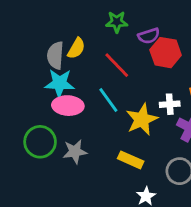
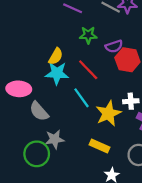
gray semicircle: (55, 55) -> (39, 111), moved, turned -45
cyan star: (60, 83) -> (57, 73), moved
pink ellipse: (68, 106) -> (19, 89), moved
green circle: (40, 142) -> (37, 154), moved

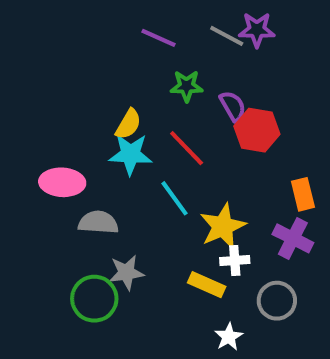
purple semicircle: (114, 46) -> (233, 106), turned -102
white cross: (131, 101) -> (235, 261), moved
gray semicircle: (39, 111) -> (98, 222), turned 135

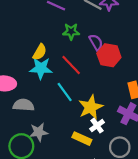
white cross: (235, 261) -> (97, 126), turned -32

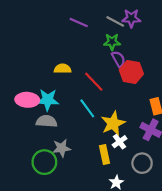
green star: (71, 32) -> (112, 42), moved
yellow semicircle: (40, 52) -> (63, 69), turned -119
cyan star: (41, 68) -> (48, 100), moved
yellow rectangle: (82, 139) -> (104, 155), turned 54

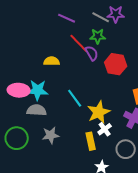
purple semicircle: (118, 59) -> (92, 53), moved
red line: (94, 82) -> (79, 43), moved
green circle: (44, 162) -> (17, 138), moved

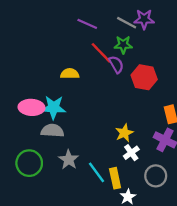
cyan line: (75, 98) -> (96, 172), moved
yellow star: (99, 112) -> (124, 133), size x0.7
gray star: (51, 135) -> (69, 160), turned -30
yellow rectangle: (91, 141) -> (115, 178), moved

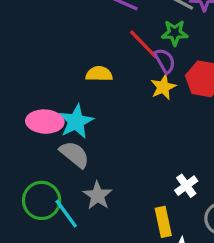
cyan star: (54, 107) -> (76, 122), turned -30
gray semicircle: (52, 131) -> (74, 154), turned 35
yellow star: (124, 133) -> (163, 87), moved
cyan line: (96, 172) -> (66, 214), moved

